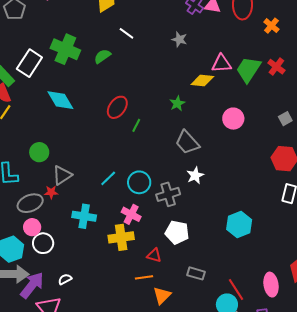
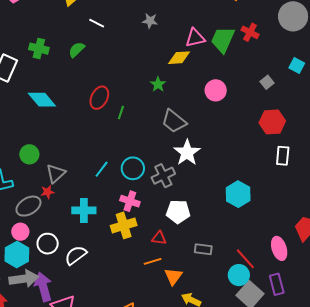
green cross: (65, 49) -> (39, 49), size x0.7
white star: (195, 175) -> (187, 153), size x1.5
pink circle: (32, 227) -> (20, 232), moved
white semicircle: (65, 279) -> (76, 255), moved, size x1.6
purple arrow: (32, 285) -> (43, 287), turned -44

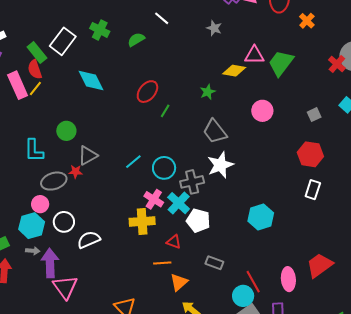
red cross: (250, 32) -> (337, 64), moved
cyan cross: (84, 210) -> (179, 203), moved, turned 30
gray arrow: (24, 279) -> (33, 251), size x0.5

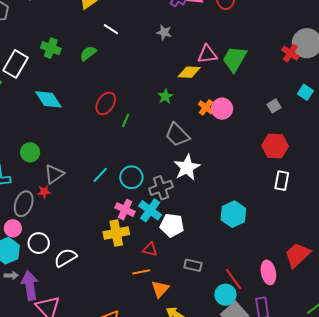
orange cross: (307, 21) -> (206, 107), moved
gray ellipse: (54, 181) -> (24, 204), turned -45

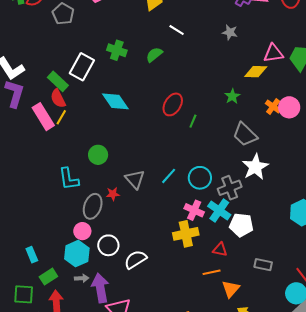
gray triangle: (54, 174) -> (135, 179), moved, turned -35

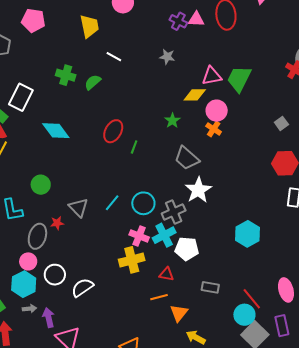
green cross: (117, 50) -> (66, 75), moved
pink circle: (289, 107) -> (217, 111), moved
cyan cross: (219, 210) -> (164, 235), turned 30
purple arrow: (100, 288) -> (49, 318), size x0.7

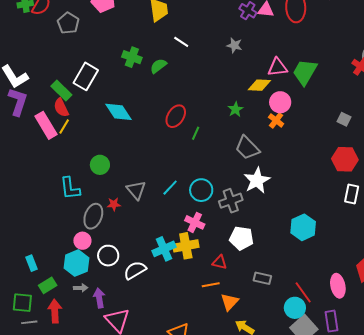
gray square: (281, 123) -> (344, 119), turned -32
cyan cross: (164, 235) -> (164, 249), moved

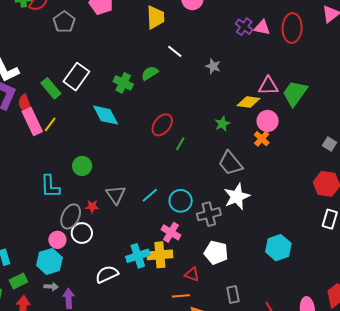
gray star: (234, 45) -> (213, 66), moved
green cross: (132, 57) -> (123, 83), moved
red semicircle: (61, 108) -> (25, 104), moved
white circle: (108, 256) -> (82, 233), moved
gray rectangle: (262, 278) -> (233, 294), turned 60

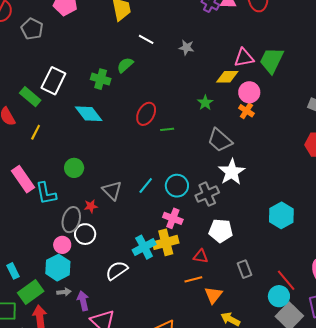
pink rectangle: (32, 121) -> (23, 179), moved
green line: (180, 144) -> (167, 129), turned 64
green rectangle: (18, 281) -> (31, 292), size x1.4

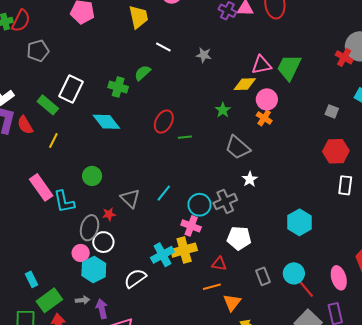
gray pentagon: (32, 29) -> (38, 51), moved, turned 30
white star: (232, 172) -> (250, 179), size x0.6
cyan circle: (177, 186) -> (199, 205), moved
cyan hexagon: (58, 268) -> (94, 269), moved
cyan circle: (279, 296) -> (294, 273), moved

